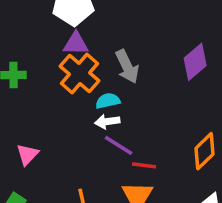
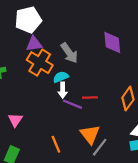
purple diamond: (195, 62) -> (112, 42), turned -45
white arrow: (107, 122) -> (63, 90), turned -72
red line: (144, 165) -> (90, 97), moved

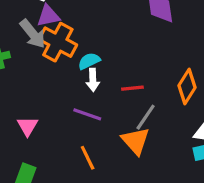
gray arrow: (69, 53) -> (33, 34), moved
purple line: (72, 104) -> (87, 114), moved
gray line: (100, 147) -> (146, 117), moved

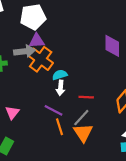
gray arrow: (33, 34) -> (25, 51), turned -66
gray line: (146, 117) -> (81, 118), moved
orange line: (88, 158) -> (60, 127), moved

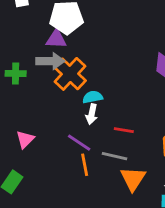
purple triangle: (37, 41) -> (56, 39), moved
gray line: (81, 118) -> (115, 156), turned 54
orange triangle: (83, 133) -> (133, 179), moved

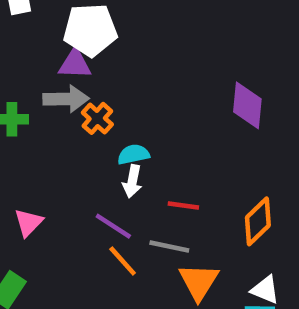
orange cross: (70, 74) -> (97, 118), size x0.6
orange line: (85, 165) -> (123, 261), turned -30

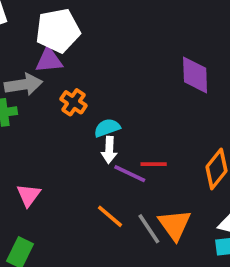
gray arrow: (66, 99) -> (23, 84), moved
purple line: (113, 226) -> (130, 174), moved
gray line: (169, 246) -> (149, 229), moved, turned 52

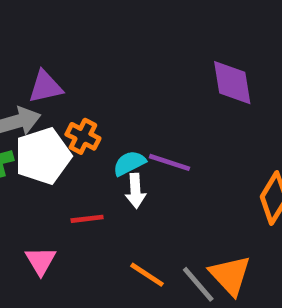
white pentagon: (58, 31) -> (43, 156), moved
red line: (154, 164) -> (87, 219), moved
purple line: (130, 174) -> (170, 162), moved

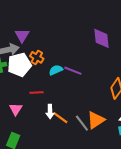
purple triangle: (45, 87) -> (22, 35), turned -49
white arrow: (136, 191) -> (50, 112), moved
orange triangle: (230, 275) -> (96, 120), turned 36

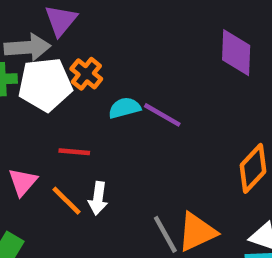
orange line: (60, 118) -> (66, 201), moved

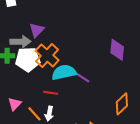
orange cross: (86, 74) -> (47, 56), size x1.6
cyan semicircle: (124, 108) -> (64, 72), size x1.6
red line: (74, 152) -> (51, 93), moved

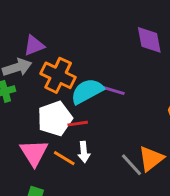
purple triangle: (37, 30) -> (34, 45), turned 42
white pentagon: (28, 59) -> (55, 119), moved
pink triangle: (15, 104) -> (34, 153), size x1.5

